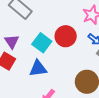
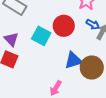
blue triangle: (38, 68) -> (73, 60), moved

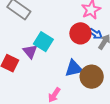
red circle: (64, 26) -> (80, 33), moved
purple triangle: (11, 39) -> (30, 51), moved

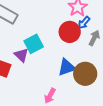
blue arrow: (95, 34) -> (84, 23), moved, turned 104
cyan square: (43, 42) -> (34, 44), turned 36

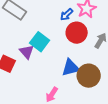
blue arrow: (84, 23) -> (67, 15), moved
cyan square: (34, 44) -> (40, 42), turned -30

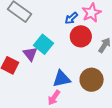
blue triangle: (71, 68) -> (62, 79), moved

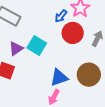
purple triangle: (30, 54) -> (16, 49), moved, turned 42

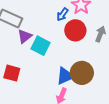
purple triangle: (16, 49) -> (25, 36), moved
brown circle: (89, 75) -> (82, 73), moved

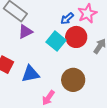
cyan square: (40, 46) -> (56, 41), moved
blue triangle: (65, 76) -> (30, 74), moved

